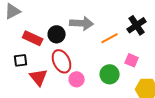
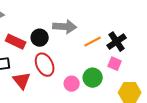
black cross: (137, 25) -> (117, 42), moved
pink circle: (77, 79) -> (72, 84), moved

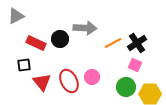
red ellipse: (45, 65) -> (69, 81), moved
green circle: (93, 78) -> (126, 87), moved
pink circle: (72, 84) -> (92, 77), moved

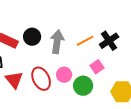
gray arrow: (85, 28) -> (57, 42), moved, turned -85
pink square: (135, 65) -> (97, 67), moved, turned 32
green circle: (126, 87) -> (83, 86), moved

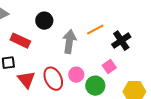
black circle: (32, 37) -> (44, 21), moved
orange line: (85, 41) -> (95, 30), moved

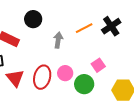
black cross: (121, 41) -> (111, 26), moved
gray arrow: (69, 42) -> (58, 40), size x0.7
red ellipse: (53, 79) -> (42, 77), turned 40

